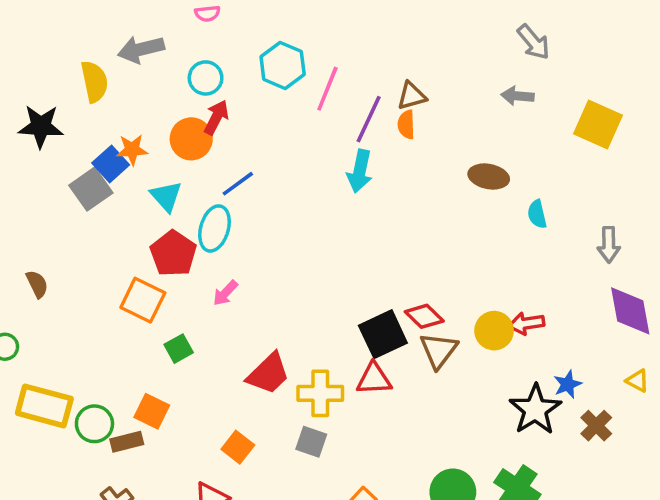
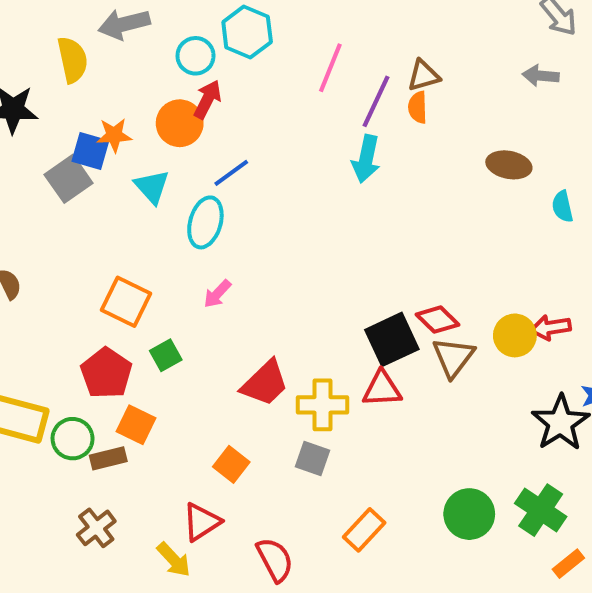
cyan hexagon: (283, 65) -> (247, 32), moved
blue square: (111, 164) -> (90, 151), turned -32
red pentagon: (173, 254) -> (106, 373), moved

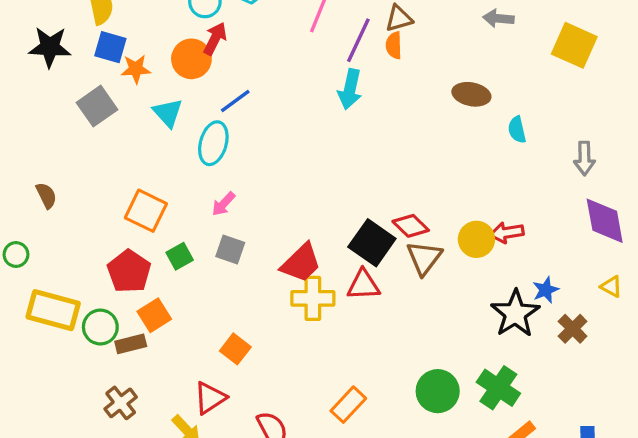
blue square: (90, 151) -> (110, 47), moved
black square: (392, 339) -> (372, 243), turned -30
red trapezoid: (265, 383) -> (301, 263), moved
orange square: (136, 425) -> (154, 315), turned 32
gray square: (313, 458) -> (230, 249), moved

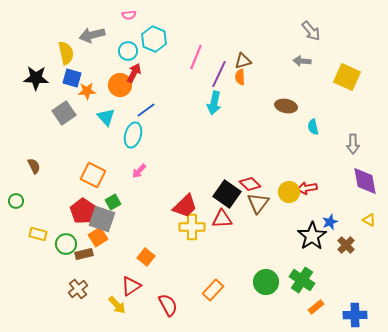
gray square: (230, 249) -> (102, 219), moved, size x1.5
yellow rectangle: (53, 310) -> (38, 234), size x0.6

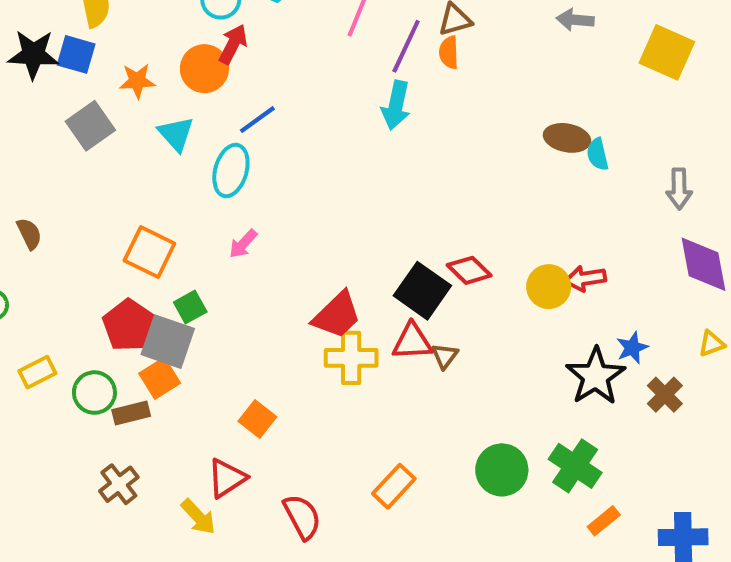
blue square: (72, 78) -> (76, 54), moved
brown ellipse: (286, 106) -> (567, 138), moved
brown triangle: (258, 203) -> (445, 356), moved, size x0.6
yellow triangle: (369, 220) -> (712, 344), turned -48
yellow rectangle: (38, 234) -> (37, 372), turned -42

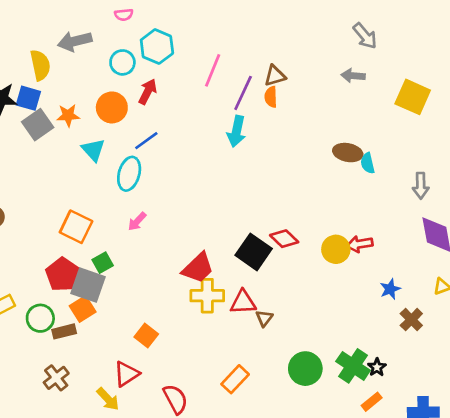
red arrow: (233, 44) -> (148, 92), moved
gray square: (90, 126) -> (38, 125), moved
red triangle: (412, 342) -> (243, 302), moved
brown triangle: (445, 356) -> (264, 318), moved
black star: (596, 376) -> (377, 367), moved, size x0.5

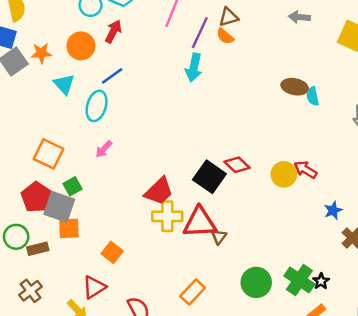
orange semicircle: (271, 97) -> (225, 36), turned -48
red arrow: (360, 244) -> (305, 170), turned 40
red triangle: (243, 302) -> (200, 222), size x1.4
orange square: (83, 309) -> (69, 228), moved, turned 30

